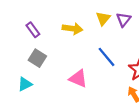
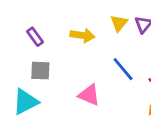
gray square: (37, 58) -> (40, 71), turned -30
cyan triangle: (25, 84) -> (26, 102), size x1.5

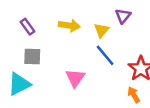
yellow triangle: (119, 23) -> (101, 30), moved
pink triangle: (89, 95) -> (75, 78), turned 42

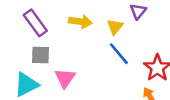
purple rectangle: (27, 27) -> (35, 23), size x1.5
pink triangle: (75, 78) -> (65, 78), moved

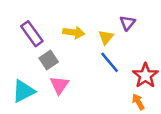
gray square: (40, 55) -> (49, 60), moved, turned -36

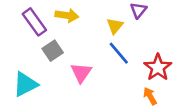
yellow arrow: (74, 32) -> (67, 15), moved
pink triangle: (59, 85) -> (81, 73), moved

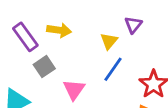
blue line: (119, 53) -> (113, 69), turned 75

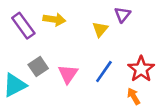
gray square: (44, 67) -> (38, 67), moved
blue line: (113, 69) -> (104, 71), moved

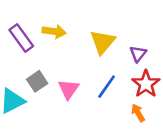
purple triangle: (122, 14) -> (138, 54), moved
yellow triangle: (100, 29) -> (103, 42), size x1.5

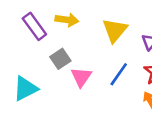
gray square: (37, 81) -> (60, 59), moved

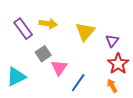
blue line: (119, 74) -> (78, 83), moved

